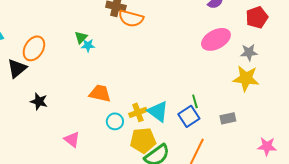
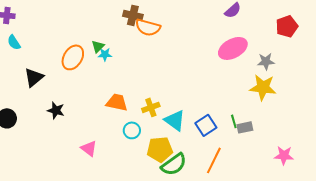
red pentagon: (257, 17) -> (287, 26), moved
orange ellipse: (34, 48) -> (73, 57), moved
green line: (195, 101) -> (234, 121), moved
yellow cross: (138, 112) -> (151, 107), moved

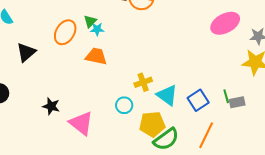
orange trapezoid: (117, 102) -> (96, 56), moved
black star: (56, 110) -> (51, 106), moved
pink triangle: (89, 148) -> (81, 123), size x1.5

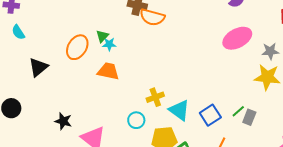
green line: (226, 96) -> (238, 111), turned 64
gray rectangle: (237, 102) -> (249, 117), turned -56

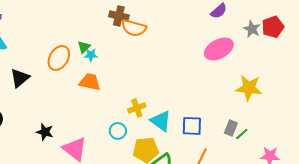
gray star: (270, 51) -> (252, 29), moved, turned 30
green line: (238, 111) -> (242, 134), moved
blue square: (210, 115) -> (192, 126), turned 35

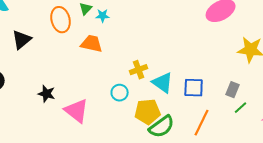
cyan star: (91, 55) -> (103, 16), moved
orange ellipse: (59, 58) -> (61, 20), turned -45
green line: (242, 134) -> (241, 108), moved

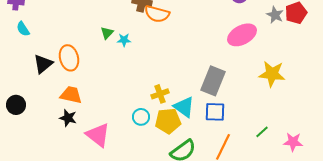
orange ellipse: (61, 20) -> (69, 58), moved
orange trapezoid: (92, 44) -> (71, 95), moved
gray rectangle: (233, 90) -> (213, 81), moved, size x1.8
yellow pentagon: (148, 112) -> (168, 121), moved

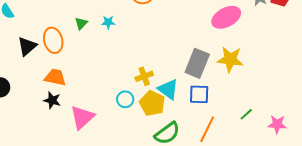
green triangle: (107, 33) -> (81, 23), moved
yellow star: (272, 74) -> (230, 59), moved
yellow pentagon: (168, 121) -> (152, 103), turned 30
pink triangle: (98, 135) -> (82, 117), turned 40

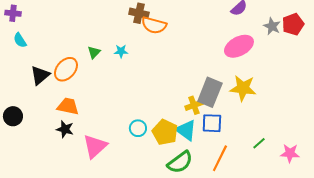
orange ellipse: (53, 40) -> (66, 69), turned 55
yellow cross: (144, 76) -> (194, 105), moved
cyan triangle: (168, 89) -> (186, 130), moved

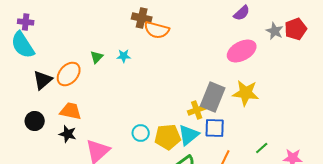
purple cross: (13, 13) -> (26, 22), moved
cyan semicircle: (20, 40) -> (23, 45), size x1.8
black circle: (13, 116) -> (35, 121), moved
cyan triangle: (186, 130) -> (189, 135), turned 45
yellow pentagon: (165, 132) -> (168, 137), turned -30

